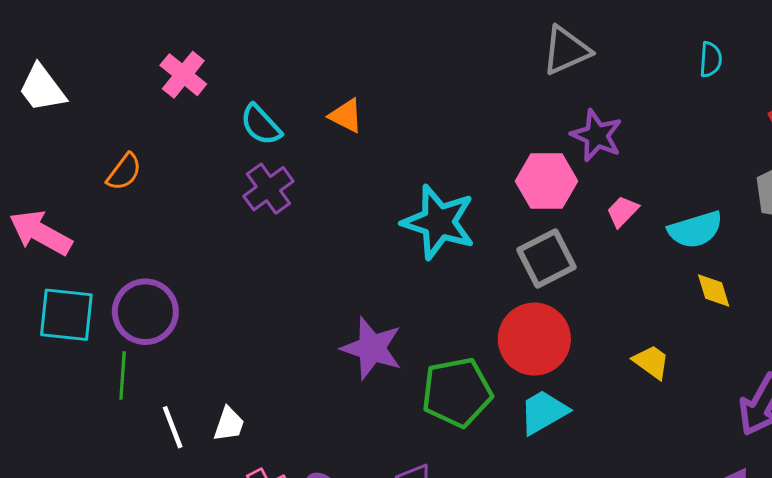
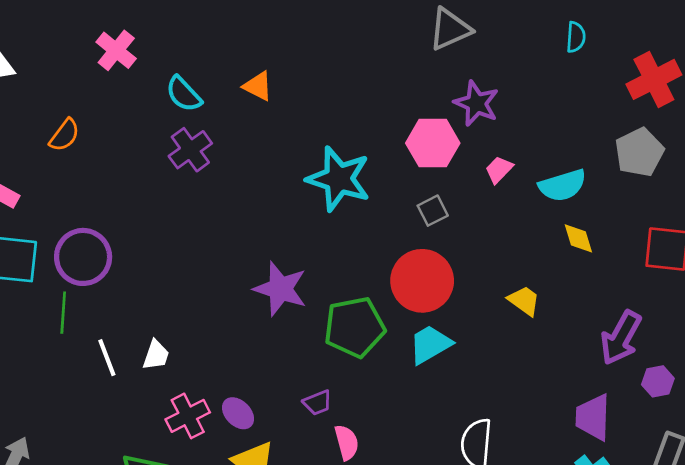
gray square: (546, 259) -> (433, 211), size x0.6

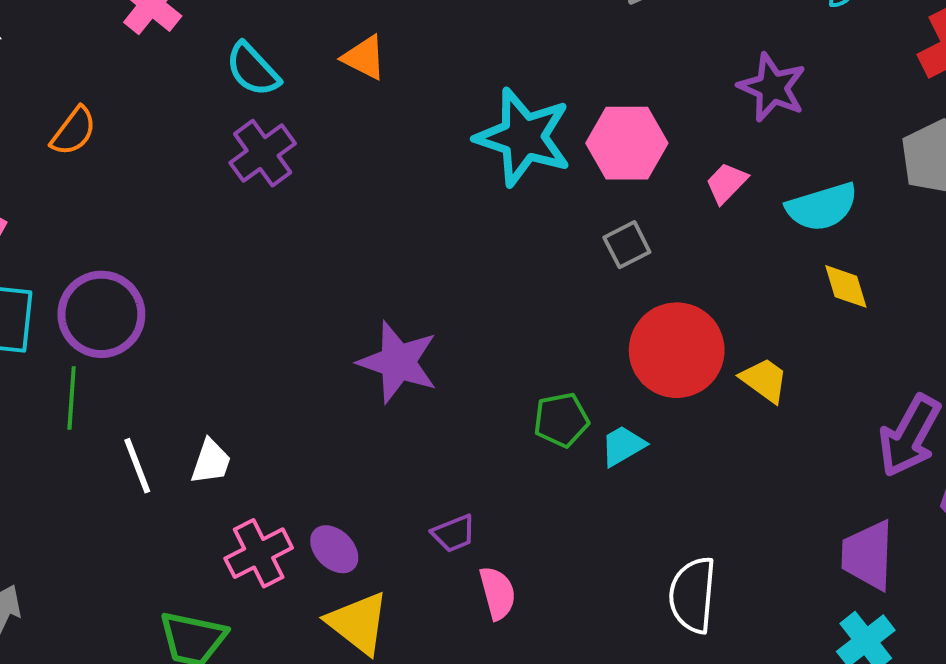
purple star: (476, 103) -> (772, 87), moved
cyan star: (339, 179) -> (523, 137), moved
red circle: (422, 281) -> (677, 350), moved
green pentagon: (355, 327) -> (561, 420), moved, size x0.6
cyan trapezoid: (430, 344) -> (623, 446), size x0.7

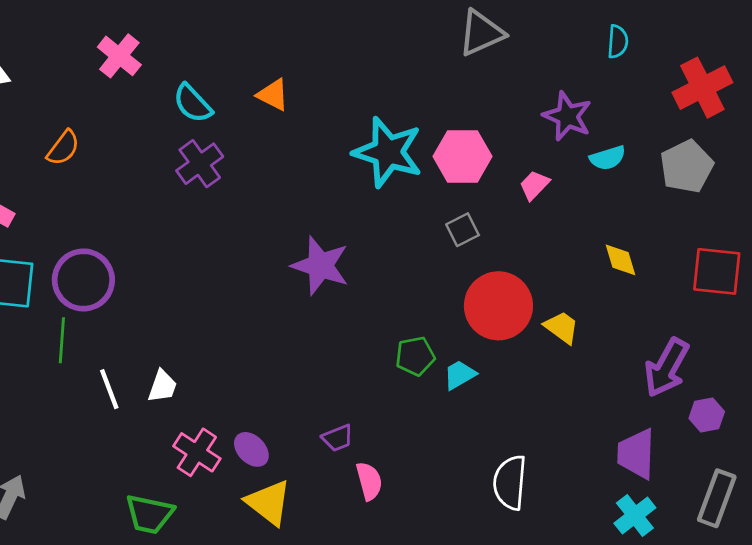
cyan semicircle: (822, 207) -> (608, 158), moved, size x0.7
purple star: (398, 362) -> (320, 266), moved
pink cross: (259, 553) -> (197, 452), turned -30

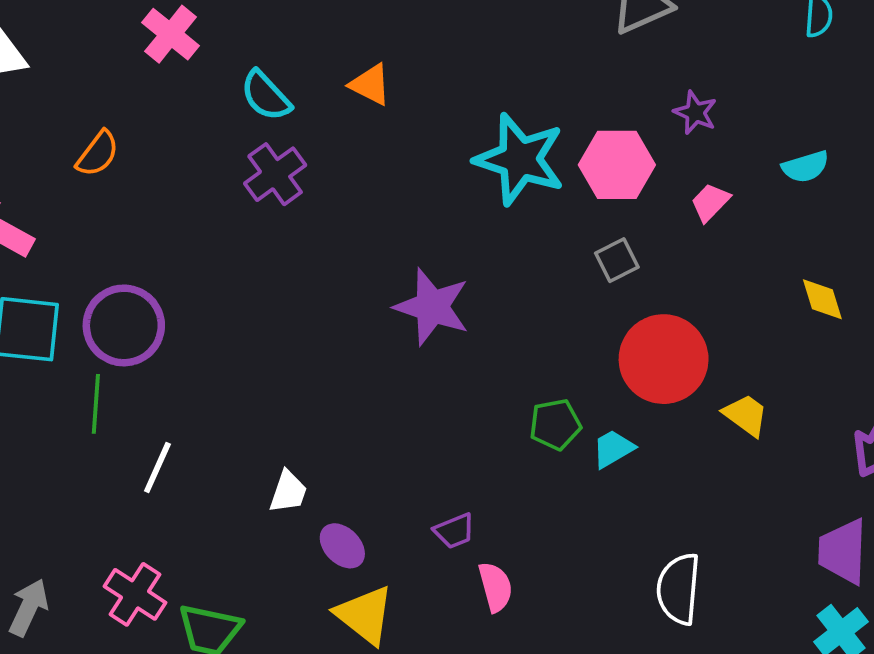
purple star: (567, 116) -> (695, 113), moved, size x0.7
yellow trapezoid: (562, 327) -> (746, 415), moved
white trapezoid: (162, 386) -> (288, 492), moved
white line: (109, 389) -> (157, 467), turned 45
pink cross: (197, 452) -> (135, 594), moved

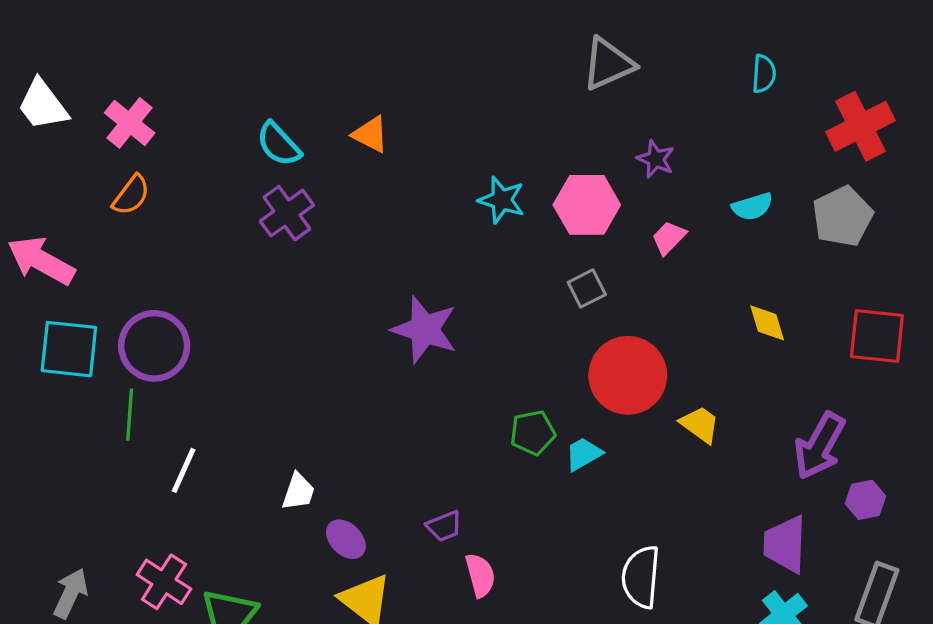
pink cross: (171, 34) -> (130, 123), moved
cyan star: (520, 159) -> (502, 200), size x0.6

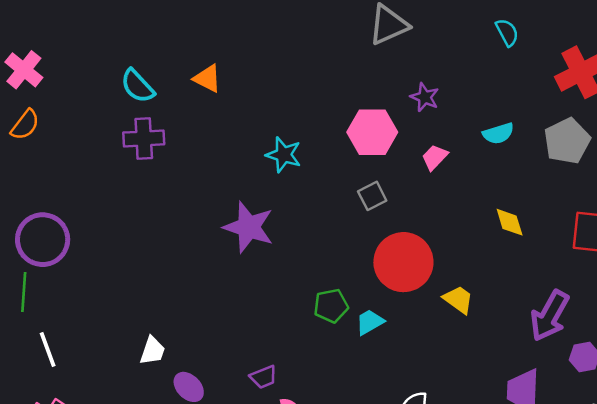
cyan semicircle: (764, 74) -> (507, 32), turned -32
cyan star: (502, 200) -> (284, 155), moved
purple cross: (287, 213) -> (144, 138), turned 33
white line: (184, 470) -> (48, 350), moved, turned -44

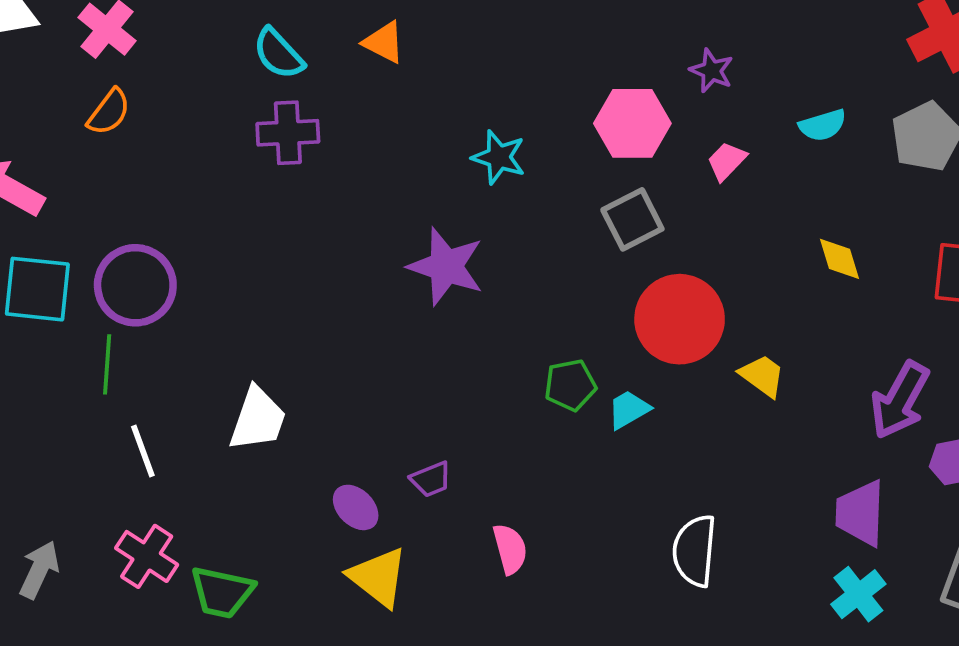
gray square: (372, 196) -> (632, 219), size x1.4
white trapezoid: (152, 351) -> (258, 419), moved, size x1.5
purple trapezoid: (264, 377) -> (431, 479), moved

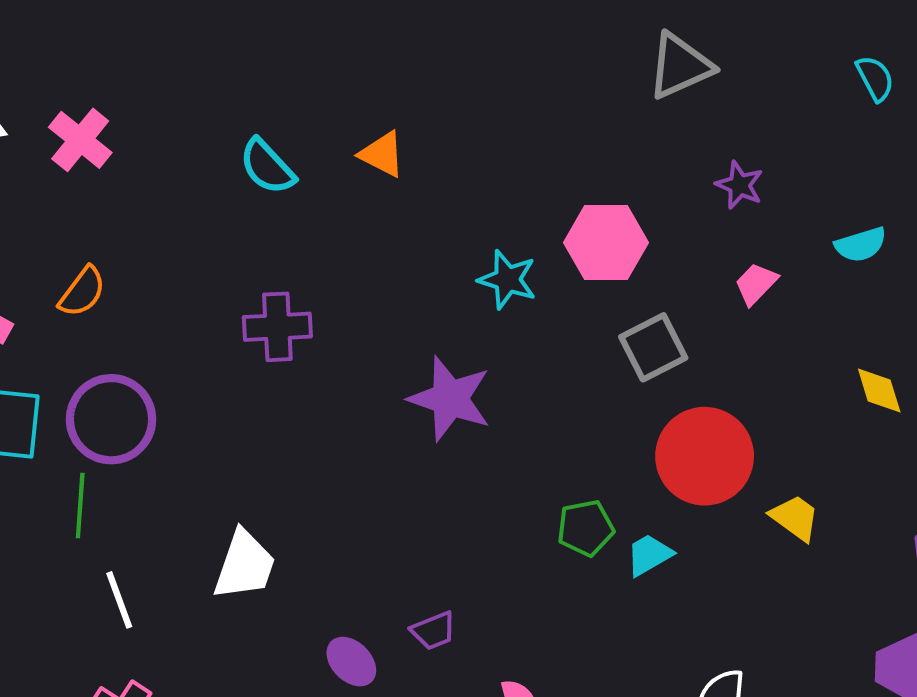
orange semicircle: (109, 112) -> (82, 292), moved
pink hexagon: (632, 123) -> (606, 243), moved
purple cross: (288, 133) -> (277, 327), moved

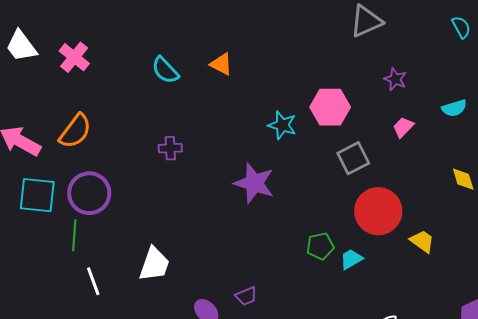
orange semicircle: (82, 292) -> (75, 131), size x1.4
purple cross: (277, 327) -> (170, 148), size x0.7

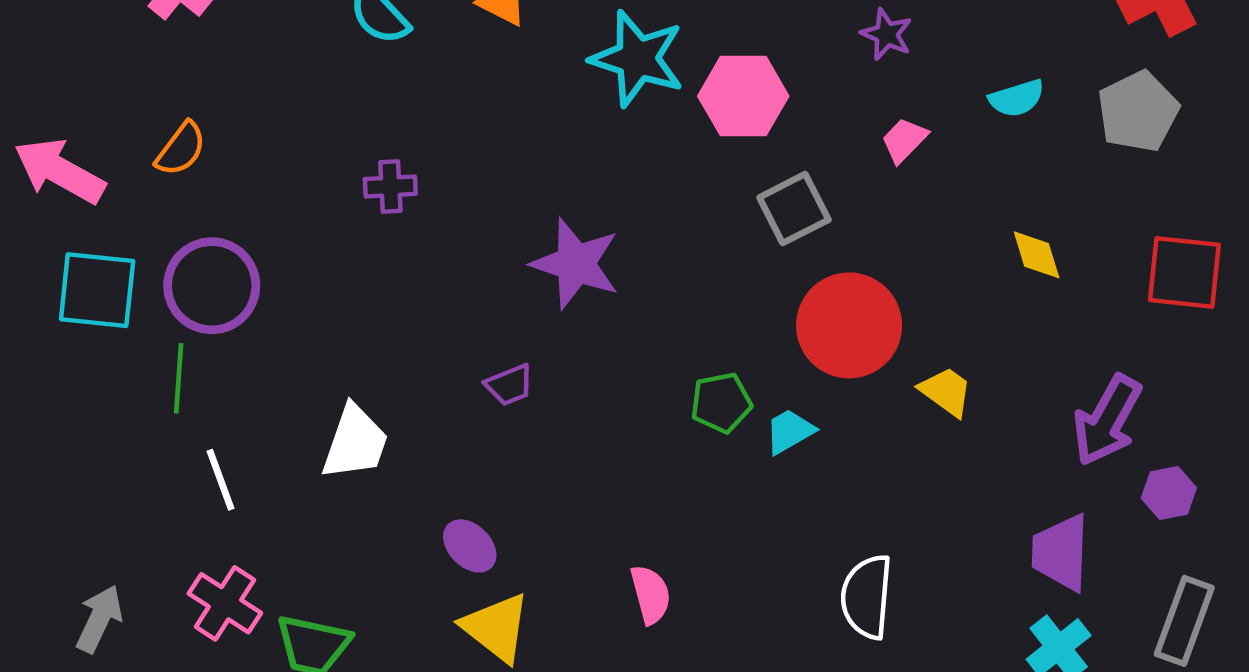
cyan star: (282, 125) -> (637, 59), moved, size x1.5
orange semicircle: (75, 131) -> (181, 149), size x0.7
purple trapezoid: (246, 296) -> (509, 385), moved

